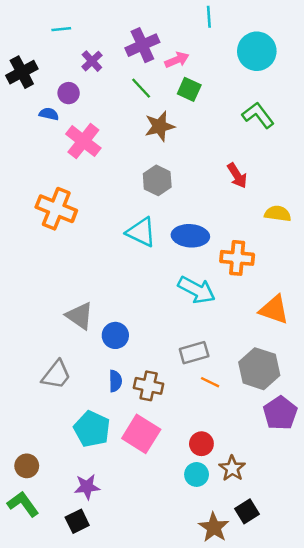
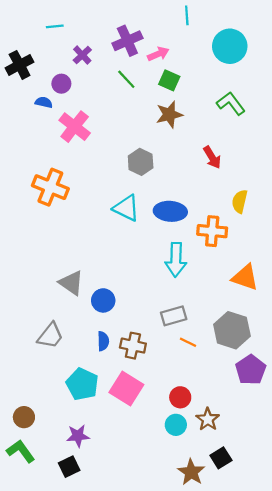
brown star: (160, 126) -> (169, 114), moved
yellow semicircle: (278, 214) -> (240, 201), moved, turned -85
cyan arrow: (197, 290) -> (176, 260), turned 64

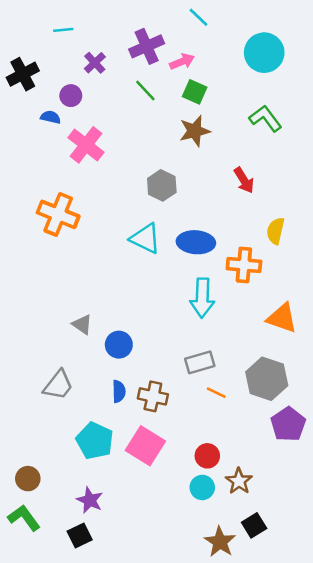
cyan line: (187, 15) -> (198, 17), moved, turned -42
gray triangle: (71, 283) -> (82, 324), size x0.7
purple star: (78, 436) -> (90, 500), turned 30

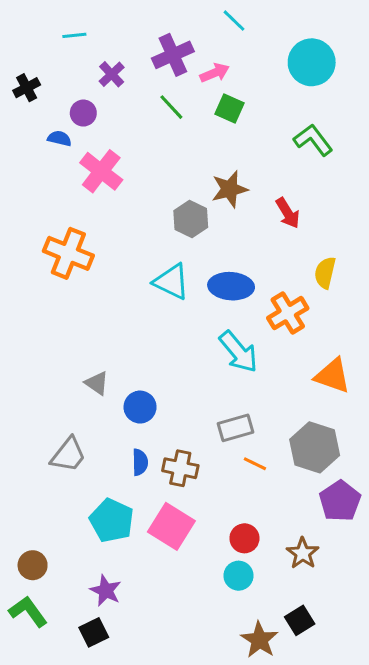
black cross: (23, 74) -> (27, 88), size x0.7
brown star: (195, 131) -> (230, 189), moved
orange cross: (244, 265) -> (288, 313), turned -36
cyan arrow: (202, 298) -> (239, 352), turned -42
brown star: (239, 481) -> (303, 553), moved

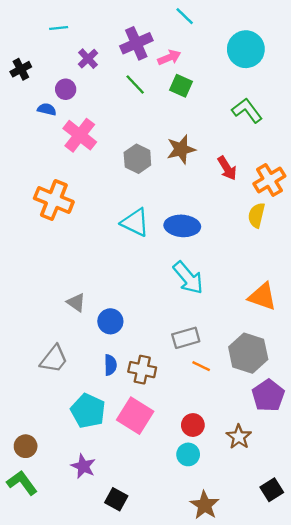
gray hexagon: (191, 219) -> (137, 159), moved
orange cross: (288, 313) -> (269, 180), moved
black square: (300, 620) -> (272, 490), moved
black square: (94, 632) -> (116, 499), moved, turned -35

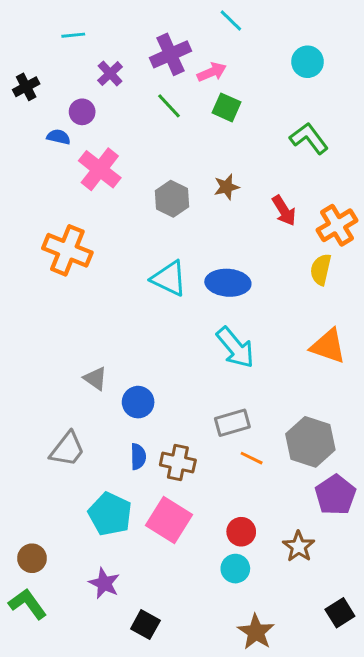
cyan circle: (246, 49) -> (308, 62), size x0.7
brown star: (181, 149) -> (226, 187), size x0.7
orange triangle: (262, 297) -> (328, 346), moved

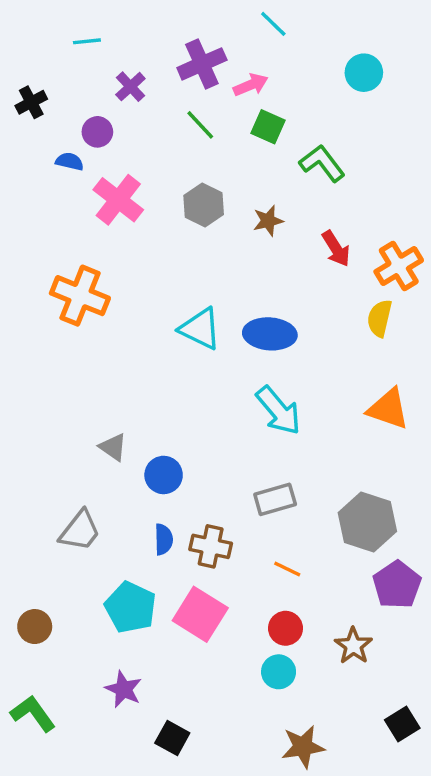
green L-shape: (309, 138) -> (322, 163), moved
gray hexagon: (172, 199) -> (204, 205), moved
orange line: (252, 458) -> (287, 569), moved
brown circle: (32, 558) -> (35, 627), moved
brown star: (256, 632) -> (303, 747), turned 30

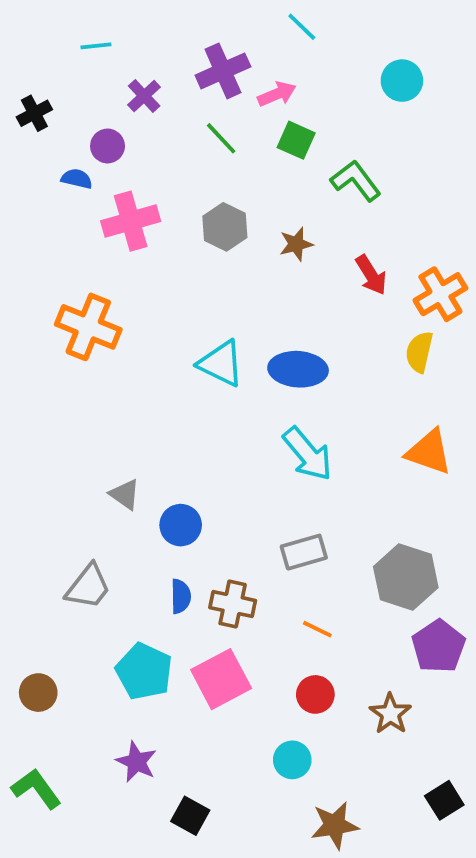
pink cross: (118, 200) -> (131, 221), turned 36
pink square: (200, 614) -> (221, 679), turned 30
cyan circle: (279, 672) -> (292, 760), moved

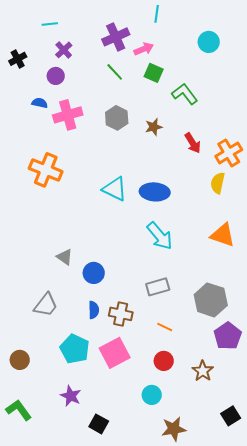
cyan line: (302, 27) -> (157, 14), turned 54
purple cross: (144, 96) -> (64, 50), moved
blue semicircle: (77, 179) -> (40, 103), moved

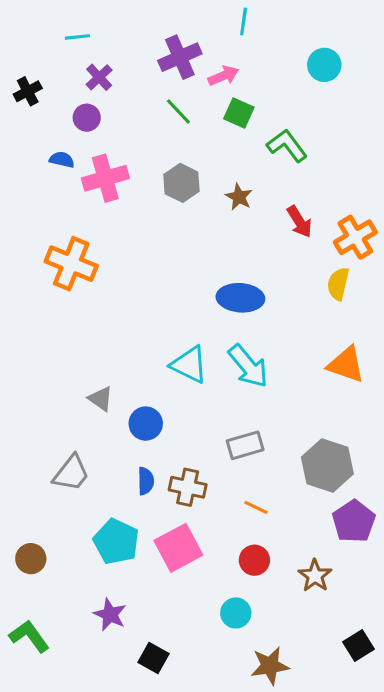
brown star: (154, 127) -> (239, 197), turned -30
cyan triangle: (115, 189) -> (189, 365), moved

